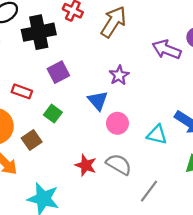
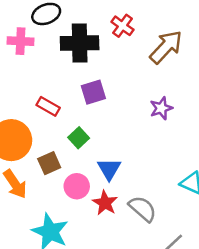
blue triangle: (98, 101) -> (109, 169), moved
pink circle: (117, 123) -> (77, 186), moved

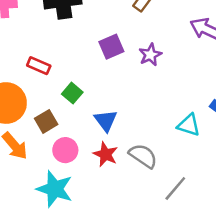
purple square: (93, 92) -> (111, 47), moved
pink circle: (77, 186) -> (65, 150), moved

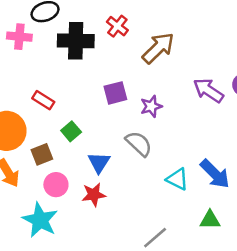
red star: (105, 154) -> (94, 195), turned 30
gray semicircle: (143, 156) -> (139, 144), moved

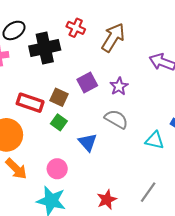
red rectangle: (43, 100) -> (30, 103), size x1.4
brown square: (42, 154) -> (59, 97), moved, turned -30
red star: (94, 195) -> (107, 200), moved

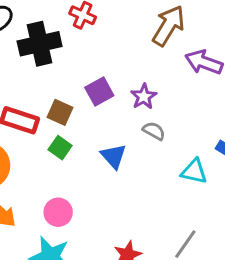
brown arrow: (113, 38) -> (169, 26), moved
gray semicircle: (116, 119) -> (154, 131), moved, size x0.7
blue triangle: (88, 142) -> (114, 156), moved

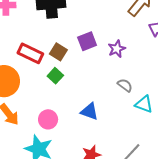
gray semicircle: (154, 131) -> (125, 85), moved
blue triangle: (114, 156) -> (89, 111), moved, turned -36

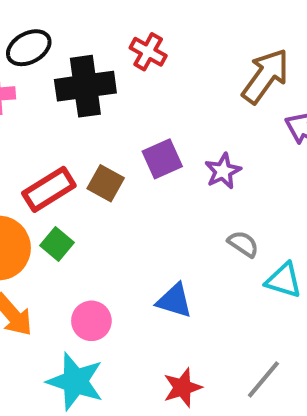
red rectangle: (30, 53) -> (49, 189), turned -55
green square: (55, 76) -> (57, 244), moved

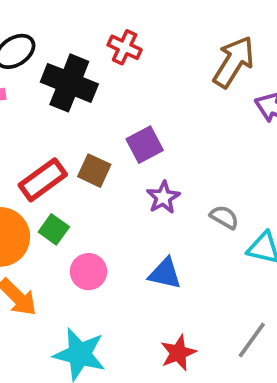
black cross: (85, 86) -> (69, 83), turned 34
purple star: (223, 171) -> (163, 197), moved
pink circle: (91, 321) -> (88, 272), moved

